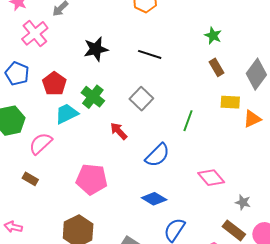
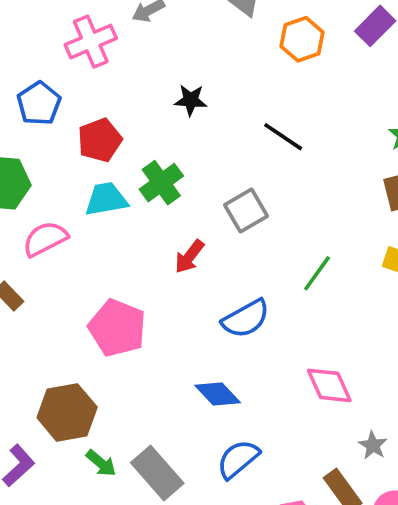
black star: (96, 49) -> (191, 100), size x0.7
red arrow: (119, 131) -> (189, 257), turned -114

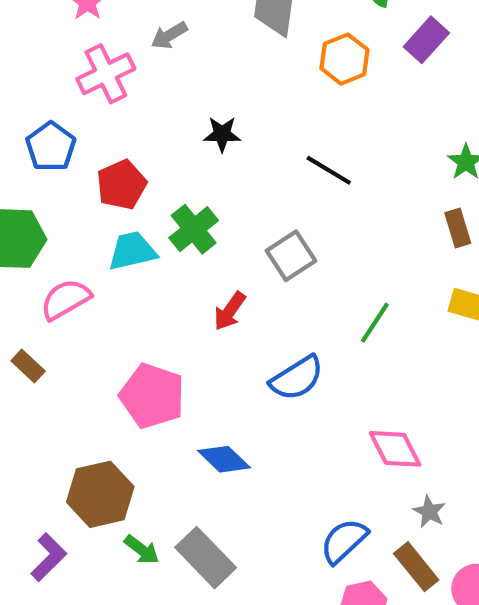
blue diamond: (218, 394) -> (224, 459), moved
gray star: (373, 445) -> (429, 512), moved
blue semicircle: (238, 459) -> (344, 541), moved

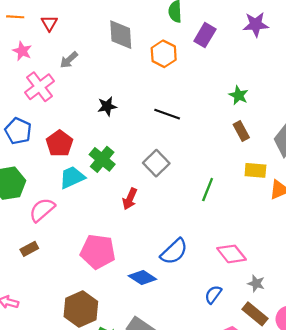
brown rectangle: (28, 366) -> (29, 249), turned -60
blue semicircle: (297, 378) -> (174, 252), moved
blue semicircle: (344, 541) -> (213, 295), moved, size x0.7

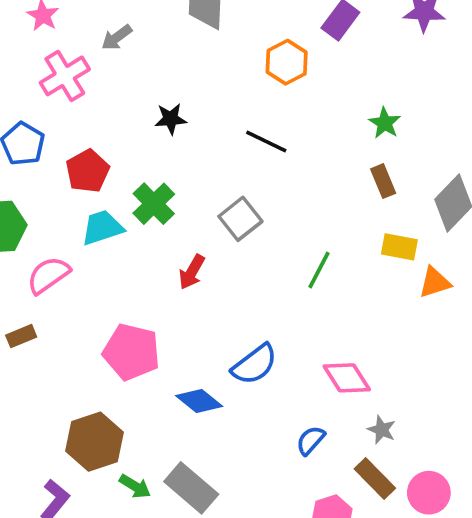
orange hexagon: (164, 54) -> (287, 62), moved

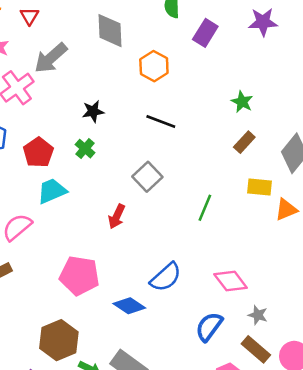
gray arrow: (117, 37) -> (51, 58), size x1.6
orange hexagon: (287, 62) -> (154, 66), moved
brown rectangle: (383, 181) -> (244, 142), turned 70
green cross: (154, 204) -> (85, 149), moved, size x0.7
blue semicircle: (311, 440) -> (209, 327), size x1.4

